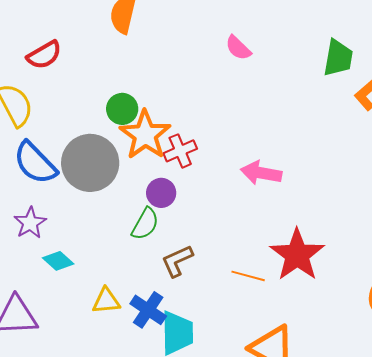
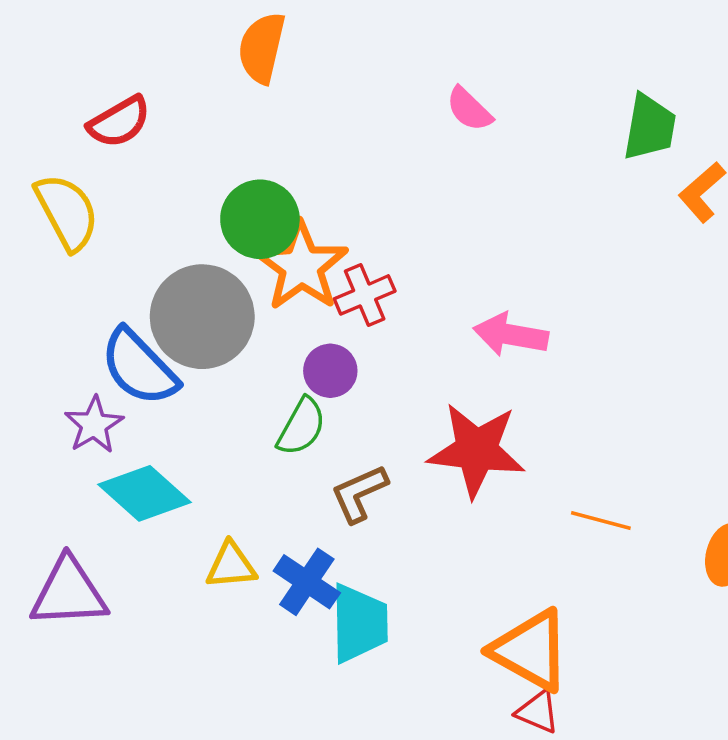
green circle: (122, 109) -> (260, 219), size x1.4
blue semicircle: (35, 163) -> (139, 367), moved
red star: (297, 255) -> (476, 450), moved, turned -30
cyan diamond: (58, 261) -> (144, 493), size x1.6
orange line: (248, 276) -> (601, 520), moved

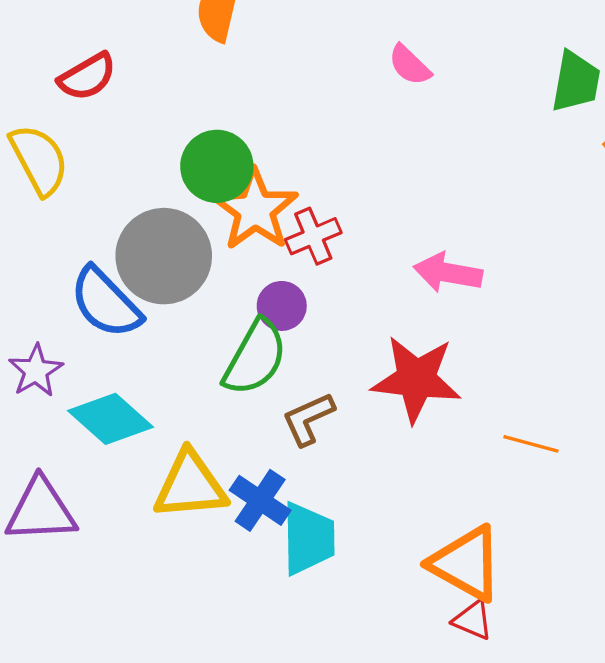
purple star: (94, 425) -> (36, 371), moved
green semicircle: (301, 427) -> (255, 357), size x1.4
yellow triangle: (231, 566) -> (190, 485), size x1.6

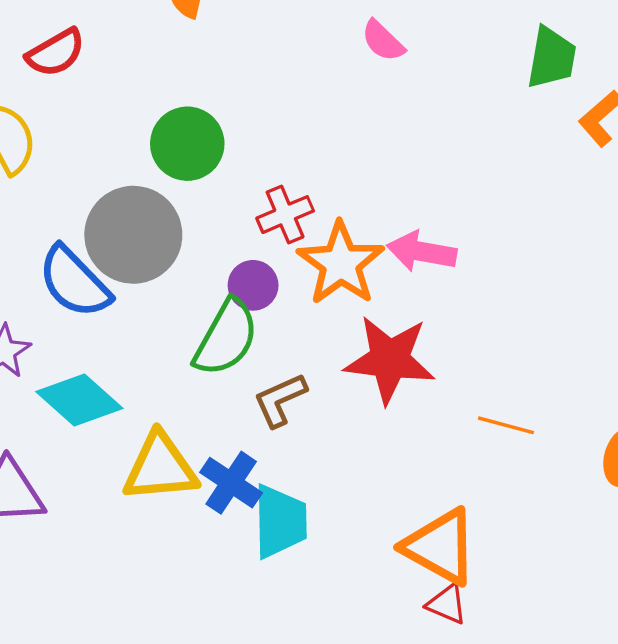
orange star: (255, 210) -> (341, 263), moved

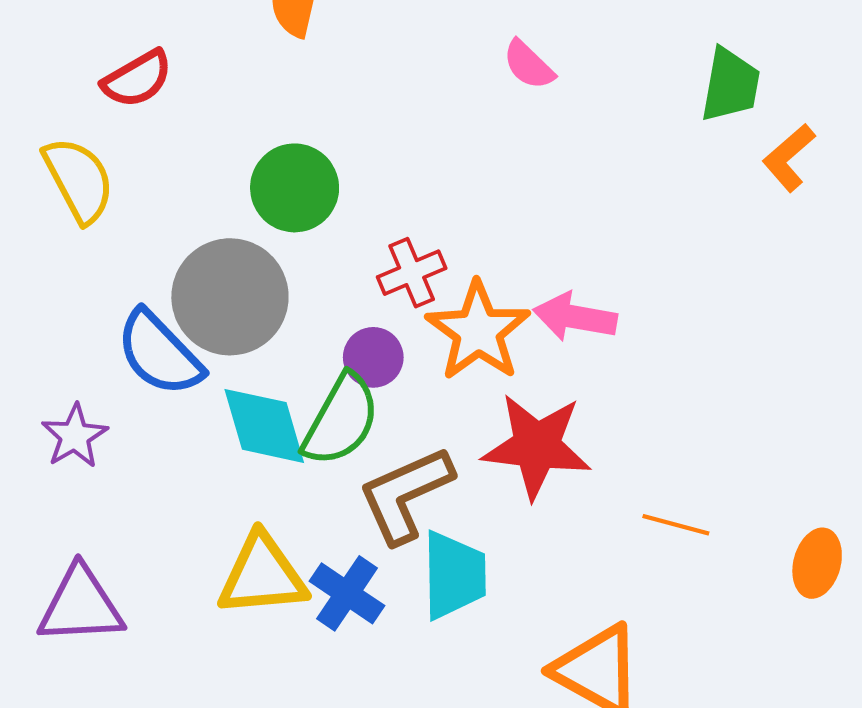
cyan diamond: (79, 400) -> (264, 426), moved, turned 32
brown L-shape: (280, 400) -> (406, 495), size x1.5
cyan trapezoid: (280, 521) -> (454, 575), moved

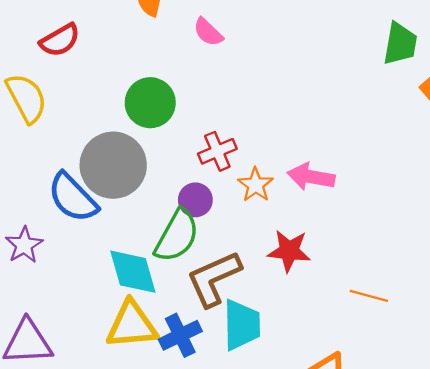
pink semicircle: (529, 65) -> (208, 32), moved
orange star: (478, 331) -> (256, 185), size x0.6
cyan diamond: (264, 426) -> (133, 272), moved
red star: (537, 446) -> (289, 251), size x0.7
blue cross: (347, 593) -> (180, 335), turned 30

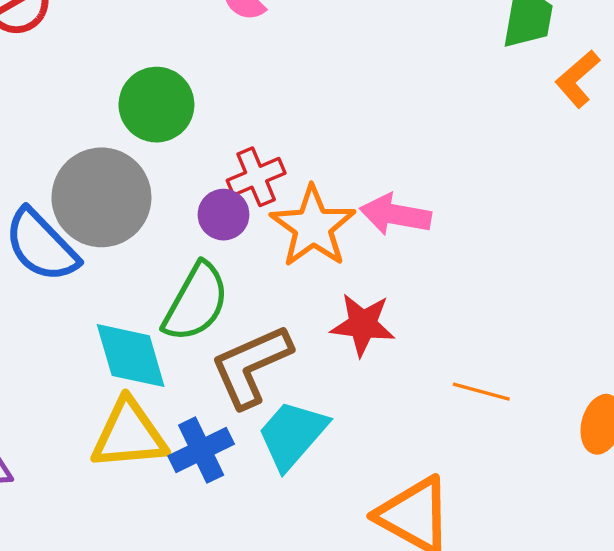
orange star: (256, 185) -> (313, 227), size x1.6
purple circle: (195, 200) -> (224, 215), moved
cyan trapezoid: (242, 325) -> (292, 435), turned -138

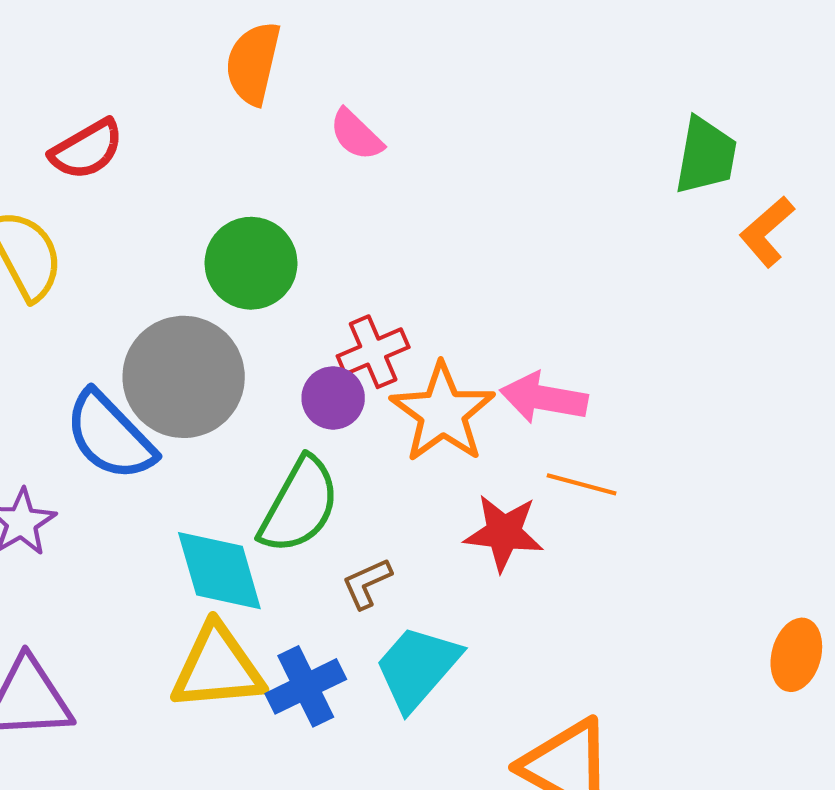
brown L-shape: (251, 366) -> (367, 583), size x0.5
orange line: (481, 392) -> (582, 484), moved

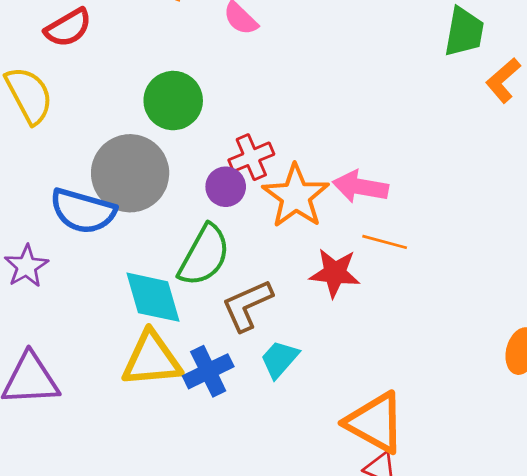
blue semicircle: (110, 436) -> (83, 211), turned -30
brown L-shape: (367, 583) -> (247, 305), size x1.6
cyan trapezoid: (417, 667) -> (280, 359), size x0.7

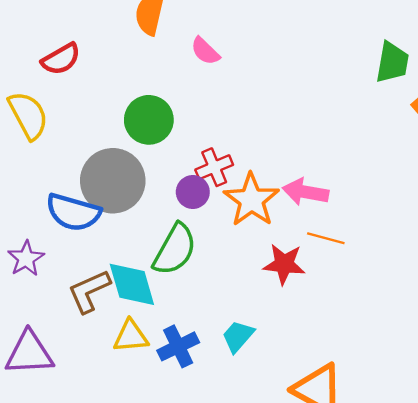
brown L-shape: (247, 305) -> (89, 291), moved
yellow triangle: (152, 359) -> (131, 336), size x0.7

